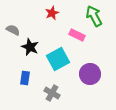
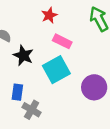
pink rectangle: (77, 35) -> (62, 41), moved
gray cross: (52, 93) -> (32, 110), moved

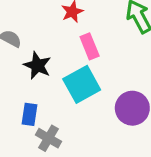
pink rectangle: (62, 41) -> (90, 46), turned 42

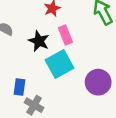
black star: (37, 65) -> (39, 41), moved

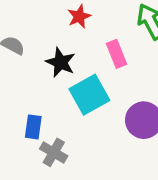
pink rectangle: (65, 35) -> (117, 54), moved

